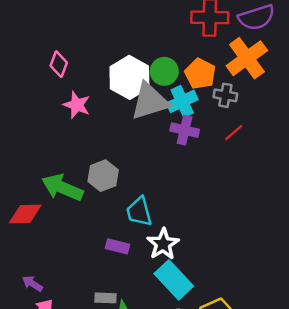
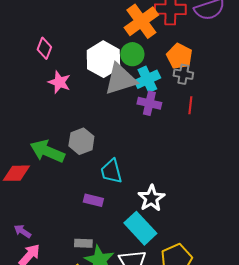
orange cross: (247, 58) -> (141, 21), moved
orange pentagon: (200, 74) -> (179, 56), moved
red line: (234, 133) -> (190, 105), turned -42
white star: (163, 244) -> (151, 198), moved

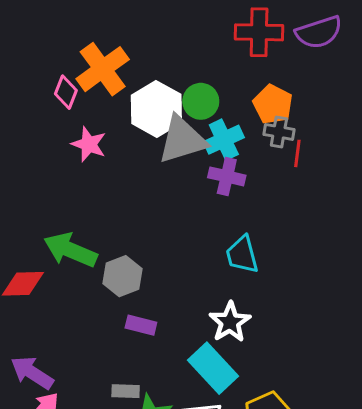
orange cross: (141, 21) -> (103, 69), moved
red line: (190, 105) -> (297, 153), moved
gray hexagon: (81, 141) -> (123, 276), moved
cyan trapezoid: (111, 171) -> (242, 255), moved
purple arrow: (22, 231) -> (32, 373), size x1.6

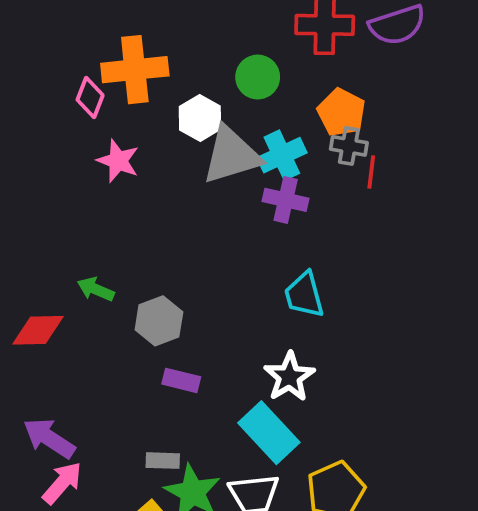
orange cross: (103, 69) -> (135, 70), turned 30
green circle: (201, 101) -> (258, 77), moved
white hexagon: (156, 109) -> (200, 118), size x0.7
green arrow: (70, 250) -> (96, 289), size x0.6

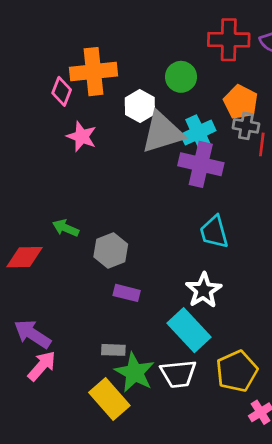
purple cross: (286, 200) -> (201, 164), size x1.4

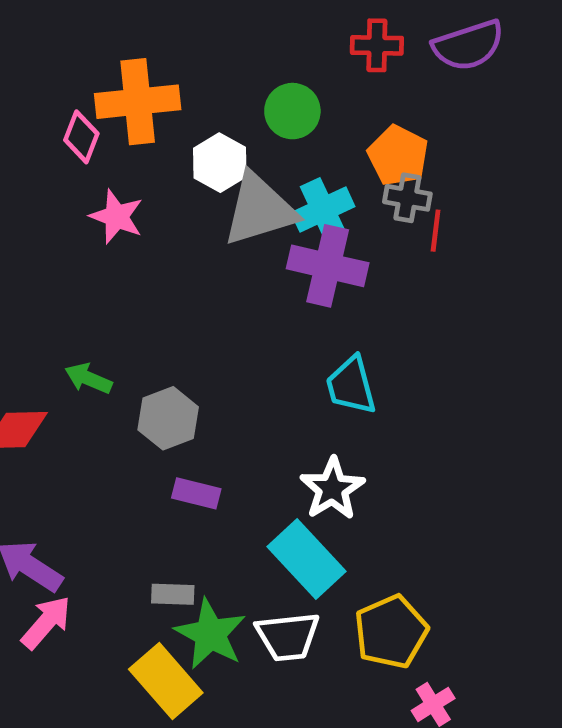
red cross: (229, 40) -> (377, 45), size x0.7

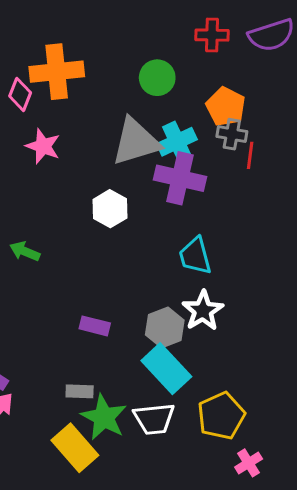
white hexagon: (220, 163) -> (110, 209), moved
gray hexagon: (168, 418) -> (165, 327), moved
white star: (332, 489) -> (203, 311), moved

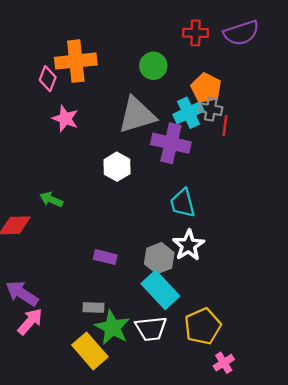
cyan cross: (177, 142) -> (189, 113), moved

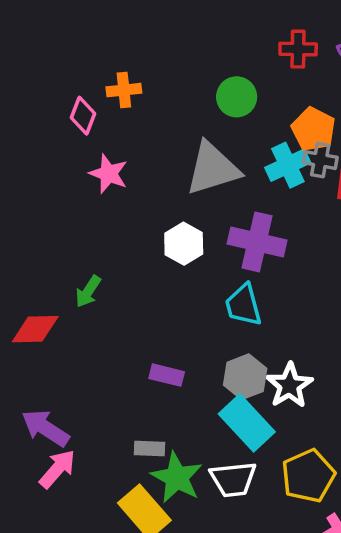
orange cross: (76, 61) -> (124, 90), size x0.6
purple cross: (171, 143) -> (257, 242), moved
green arrow: (51, 200) -> (88, 291), turned -80
cyan trapezoid: (183, 203) -> (243, 305), moved
white star: (189, 245) -> (289, 385), moved

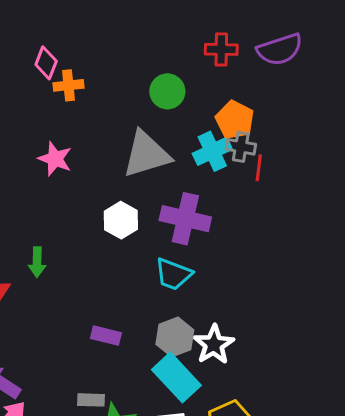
pink diamond: (83, 116) -> (46, 63), moved
green arrow: (88, 291) -> (37, 262), turned -32
cyan trapezoid: (243, 305) -> (173, 274), turned -54

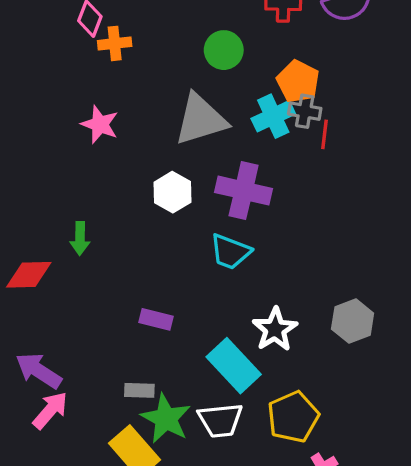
gray hexagon: (175, 337) -> (353, 321), moved

